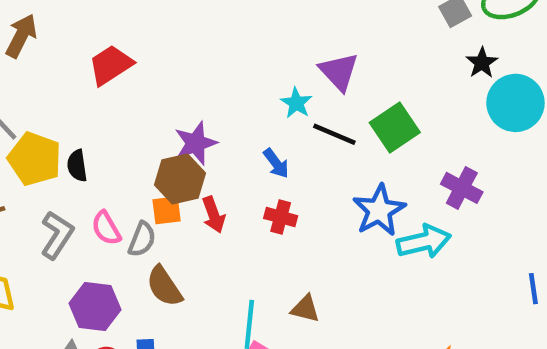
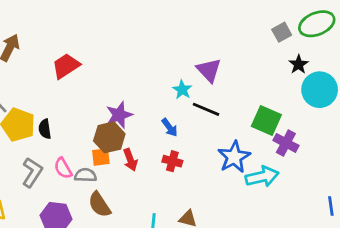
green square: (395, 128) -> (266, 121), moved, turned -32
gray semicircle: (142, 239) -> (85, 175), turned -110

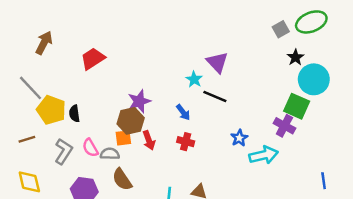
green square: (266, 121) -> (297, 106), moved
blue star: (234, 157) -> (239, 138), size x0.6

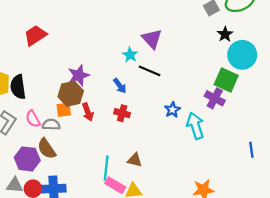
black semicircle: (74, 114) -> (18, 87), size x1.5
cyan arrow: (264, 155) -> (195, 126), turned -95
brown semicircle: (122, 179) -> (47, 149), moved

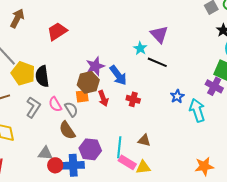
blue arrow: (120, 86) -> (118, 75), moved, size x1.5
gray semicircle: (51, 125) -> (71, 109), turned 56
purple hexagon: (27, 159) -> (90, 149), moved
gray triangle: (15, 185) -> (45, 153), moved

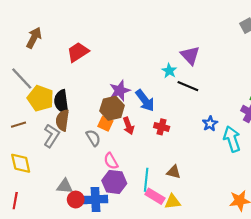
orange square: (82, 96) -> (105, 124), turned 32
pink semicircle: (55, 104) -> (111, 161), moved
brown semicircle: (67, 130) -> (62, 120), moved, turned 42

